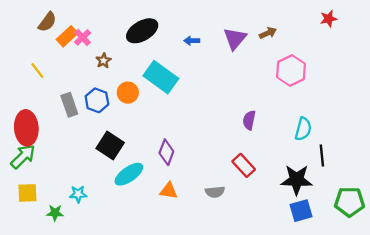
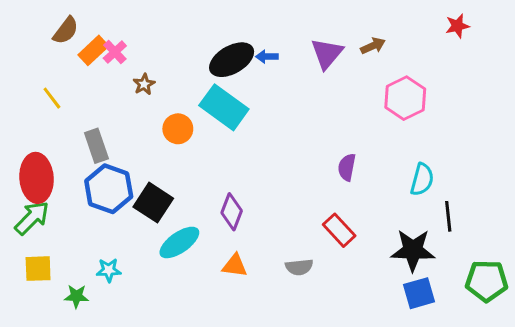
black ellipse: (142, 31) -> (232, 60), moved
blue hexagon: (97, 100) -> (109, 189), moved, size x1.4

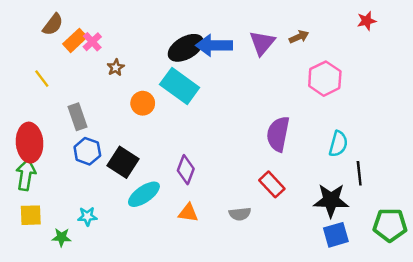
blue arrow: (267, 57) -> (214, 45), size x2.0
purple semicircle: (347, 167) -> (278, 134), size x1.6
blue hexagon: (109, 189) -> (87, 151), size x0.7
green arrow: (32, 218) -> (26, 175), turned -36

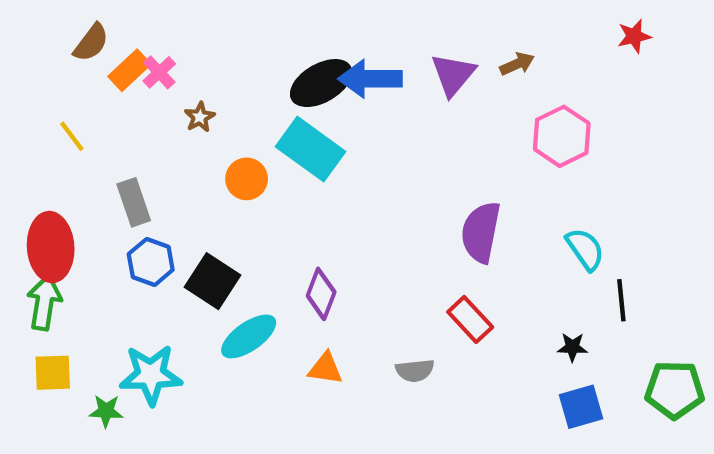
cyan semicircle: (338, 144) -> (585, 249), turned -50
black star: (331, 200) -> (572, 347), size x0.5
cyan star: (87, 216) -> (151, 375), size x1.8

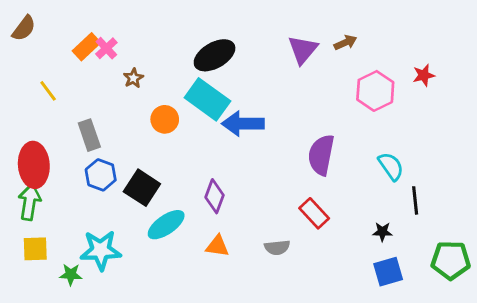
red star: (634, 36) -> (424, 75), moved
brown semicircle: (91, 43) -> (24, 28), moved
blue arrow: (370, 79) -> (243, 124), moved

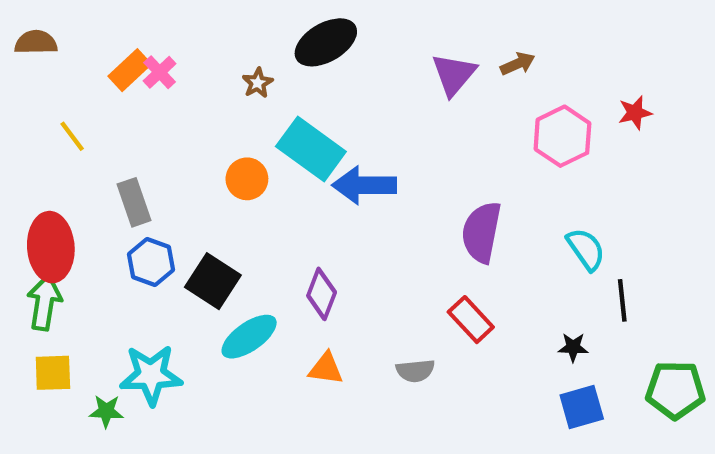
brown semicircle: (24, 28) -> (36, 42), turned -128
black ellipse: (215, 55) -> (326, 42), moved
brown star: (133, 78) -> (258, 83), moved

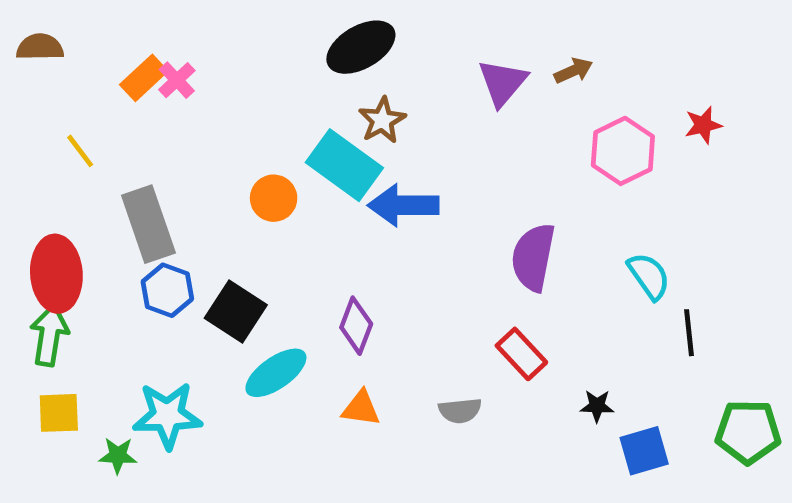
brown star: (258, 83) -> (382, 120), moved, size x1.4
gray rectangle: (134, 202) -> (148, 224), size x1.4
black star: (573, 347) -> (597, 406), moved

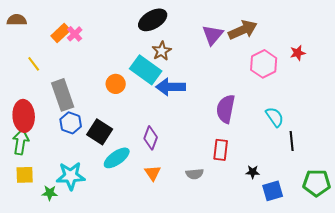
brown arrow: (573, 71) -> (243, 30), size x1.8
red rectangle: (521, 354) -> (221, 150), turned 50
orange triangle: (361, 408) -> (153, 173), turned 48

